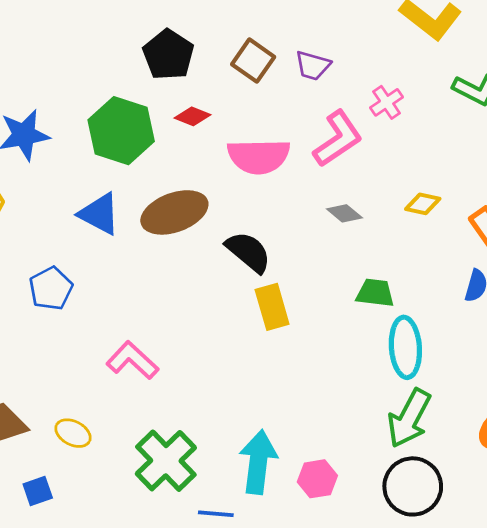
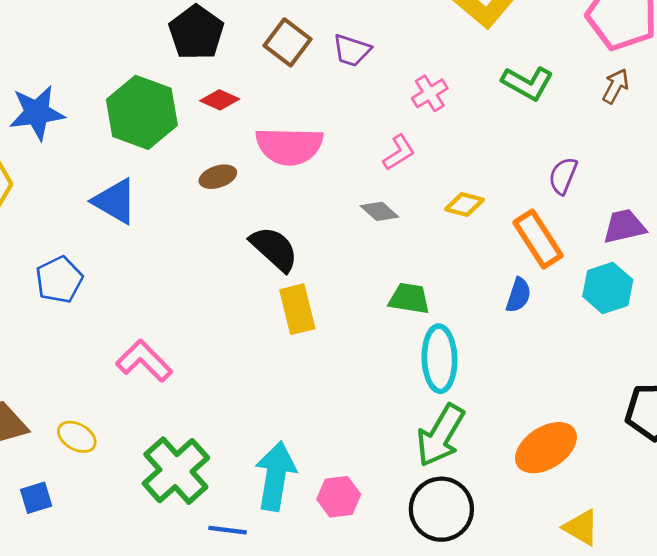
pink L-shape: (338, 139) -> (399, 153), moved, size x0.6
brown ellipse: (174, 212) -> (218, 177), moved, size x0.5

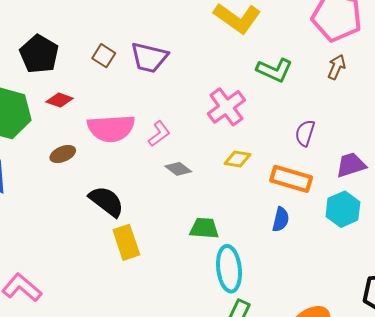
brown square: (287, 42) -> (104, 56), size x0.7
purple trapezoid: (352, 50) -> (149, 57), size x1.4
pink cross: (430, 93) -> (226, 107), moved, size x1.5
pink L-shape: (399, 153) -> (159, 134), moved
orange rectangle: (538, 239) -> (291, 179), turned -36

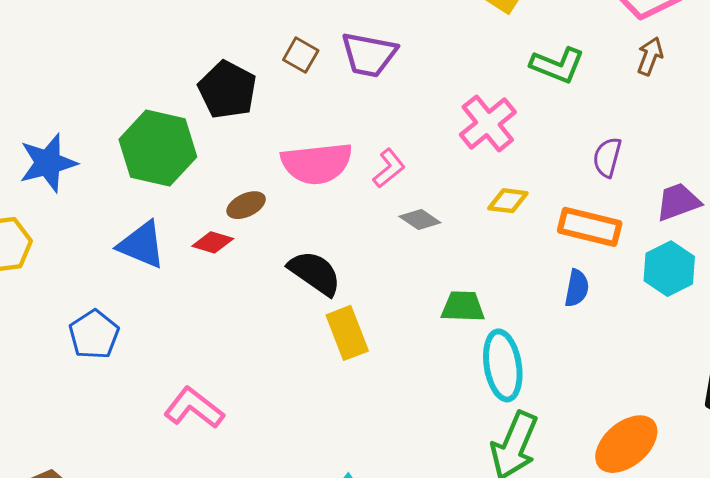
black pentagon: (39, 54) -> (227, 90), moved
red diamond: (60, 100) -> (213, 242), moved

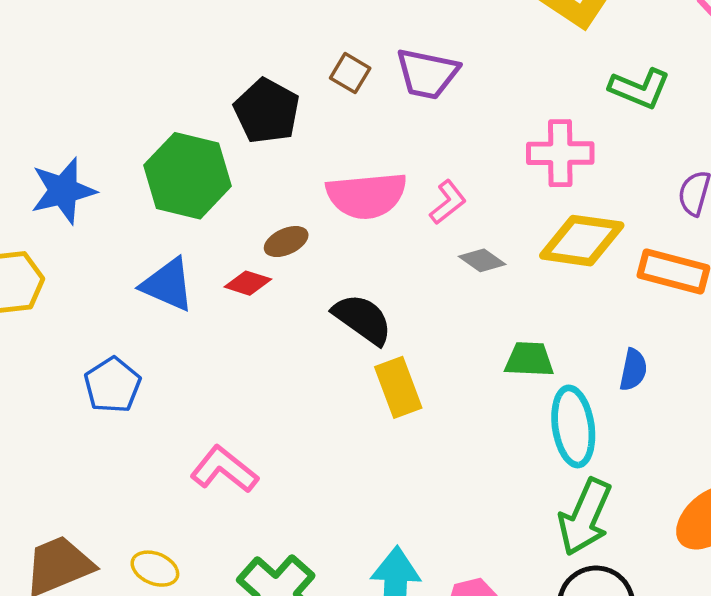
pink cross: (488, 123) -> (560, 153), turned 38
yellow diamond: (508, 201) -> (582, 241), size x1.8
blue semicircle: (577, 288) -> (633, 370), moved

